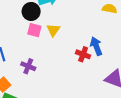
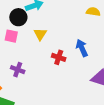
pink square: (34, 30) -> (11, 36), moved
red cross: (83, 54) -> (59, 57), moved

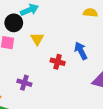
purple cross: (18, 70) -> (24, 83), moved

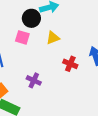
yellow triangle: (37, 39) -> (53, 38), turned 32

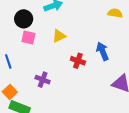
black circle: (31, 18) -> (24, 19), moved

